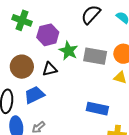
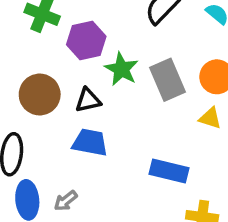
gray rectangle: (95, 56) -> (167, 80), turned 55
blue trapezoid: (34, 95) -> (90, 142), moved, turned 35

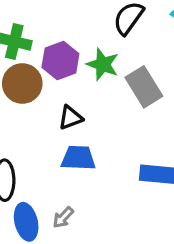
green star: (121, 69) -> (103, 64), moved
brown circle: (40, 95) -> (22, 83), moved

